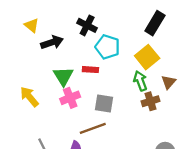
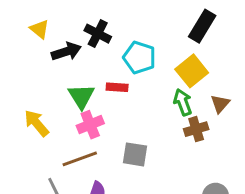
black cross: (87, 25) -> (98, 34), moved
gray square: (104, 103) -> (135, 154), moved
brown line: (93, 128) -> (80, 159), moved

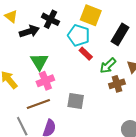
black rectangle: (202, 26) -> (120, 34), moved
yellow square: (192, 71) -> (91, 15), moved, turned -30
red rectangle: (117, 87) -> (86, 54), moved, turned 40
green arrow: (183, 102) -> (108, 66), turned -114

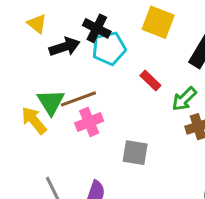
cyan pentagon: (79, 35) -> (109, 48), moved, turned -30
green triangle: (39, 62) -> (51, 102), moved
brown line: (38, 104) -> (78, 99), moved

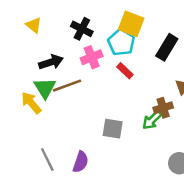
black arrow: (65, 47) -> (51, 62), moved
cyan pentagon: (109, 48) -> (121, 42), moved, turned -30
green arrow: (184, 99) -> (152, 120), moved
pink cross: (89, 122) -> (92, 57), moved

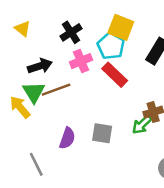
black cross: (82, 29) -> (71, 32), turned 30
red rectangle: (125, 71) -> (115, 75), size x1.5
purple semicircle: (81, 162) -> (67, 138), moved

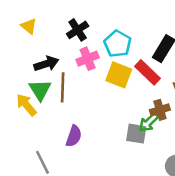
yellow square: (121, 27) -> (119, 75), moved
red rectangle: (115, 75) -> (147, 72), moved
brown line: (56, 90) -> (63, 87), turned -68
gray square: (102, 133) -> (136, 134), moved

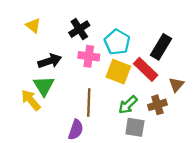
pink cross: (88, 59) -> (89, 56), turned 30
brown line: (63, 87) -> (89, 102), moved
green arrow: (149, 122) -> (128, 105), moved

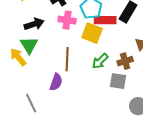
red rectangle: (146, 69) -> (105, 20), moved, turned -45
gray square: (135, 127) -> (118, 81), moved

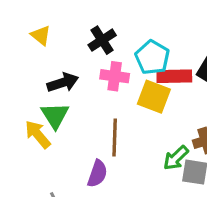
green arrow: (100, 61) -> (176, 158), moved

